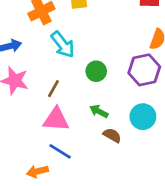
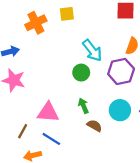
cyan arrow: (63, 45) -> (92, 50), moved
brown line: (53, 89) -> (23, 131), moved
green arrow: (99, 111) -> (83, 106), turned 40

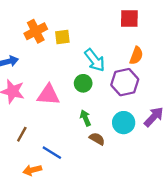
yellow square: (67, 14) -> (62, 37), moved
pink triangle: (48, 112) -> (48, 95), moved
brown line: (23, 131) -> (22, 134), moved

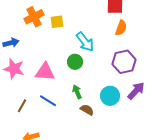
orange semicircle: (136, 56) -> (121, 28), moved
purple hexagon: (125, 82) -> (124, 62), moved
blue line: (52, 153) -> (48, 101), moved

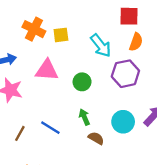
orange cross: (34, 17) -> (34, 29), turned -36
cyan arrow: (85, 42) -> (101, 46), moved
purple hexagon: (124, 62) -> (125, 74), moved
pink triangle: (45, 72) -> (47, 70), moved

